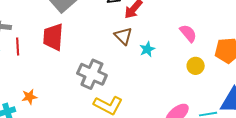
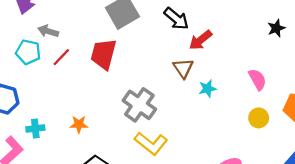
red line: (18, 47) -> (61, 57), turned 36
orange star: (29, 97) -> (79, 124), moved

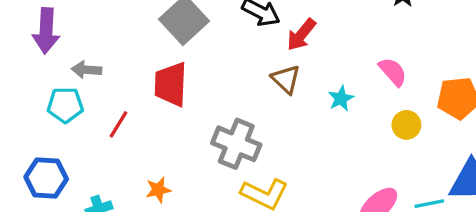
red line: (61, 57) -> (118, 124), moved
cyan star: (208, 89) -> (341, 98), moved

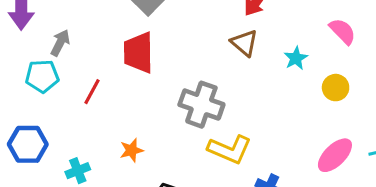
gray arrow: (86, 70) -> (60, 43), turned 116
yellow circle: (406, 125) -> (336, 88), moved

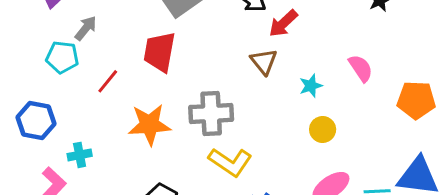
yellow circle: (336, 88) -> (323, 130), moved
gray cross: (201, 105) -> (211, 113), turned -33
orange star: (132, 150) -> (149, 125), moved, size x1.8

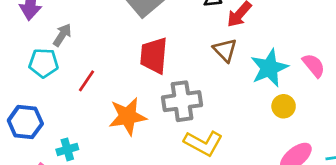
red trapezoid: (160, 52) -> (154, 55), moved
pink semicircle: (361, 68) -> (314, 65), moved
cyan star: (311, 86) -> (269, 68), size x1.8

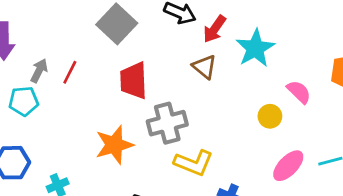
pink semicircle: (314, 65) -> (299, 92), moved
cyan star: (269, 68) -> (255, 48), moved
red line: (86, 81) -> (70, 72), moved

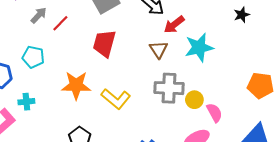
pink semicircle: (299, 92) -> (214, 113), moved
cyan pentagon: (24, 101) -> (33, 57), moved
gray cross: (167, 123) -> (169, 88), moved
yellow L-shape: (194, 163) -> (116, 99), moved

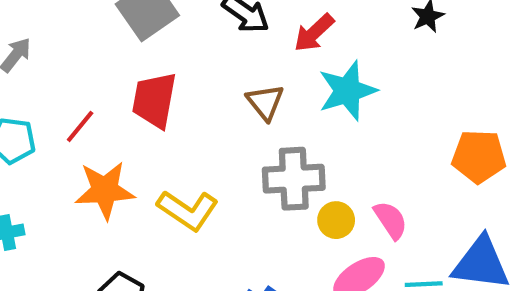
red line: (60, 23) -> (80, 126), moved
red arrow: (174, 25) -> (314, 33), moved
yellow circle: (194, 100) -> (336, 220), moved

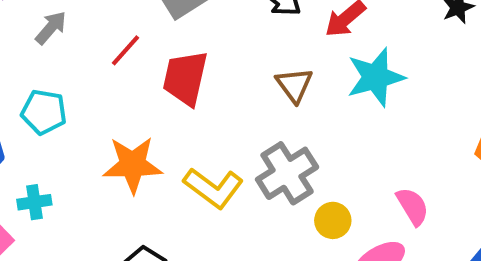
red line: (80, 126) -> (125, 50), moved
gray cross: (294, 179) -> (287, 173), moved, turned -32
yellow circle: (336, 220) -> (333, 220), moved

